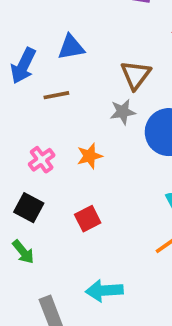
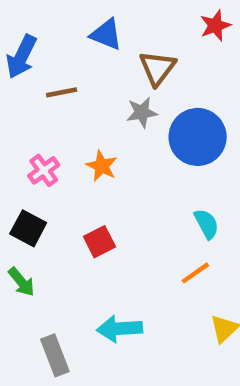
blue triangle: (71, 47) -> (106, 34), moved, turned 32
orange star: (90, 156) -> (102, 166), turned -30

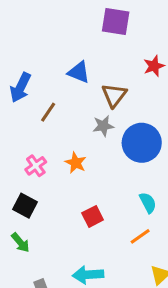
brown line: (62, 92) -> (48, 112), turned -45
red square: (99, 242) -> (93, 216), moved

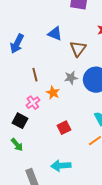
brown line: (48, 112) -> (35, 75), moved, turned -48
gray star: (103, 126) -> (71, 78), moved
pink cross: (36, 166) -> (33, 103), moved

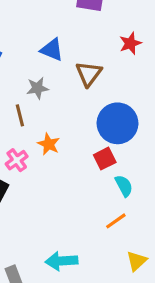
gray star: (71, 78) -> (37, 88), moved
red square: (64, 128) -> (105, 159), moved

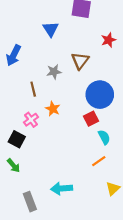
blue triangle: (52, 50) -> (51, 29), moved, turned 35
gray star: (37, 88) -> (54, 72), moved

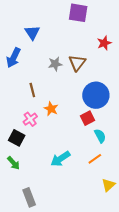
blue triangle: (51, 29) -> (32, 33), moved
gray star: (54, 72) -> (55, 64), moved
cyan arrow: (62, 188) -> (60, 159), moved, turned -30

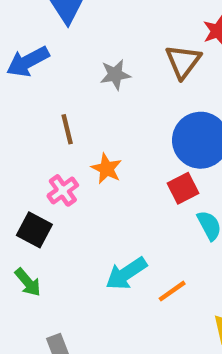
blue arrow: (13, 58) -> (28, 61), turned 36
brown triangle: (77, 63) -> (183, 61), moved
orange line: (95, 159) -> (172, 291), moved

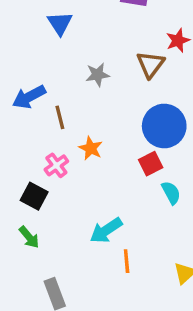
blue arrow: (28, 61) -> (29, 97), moved
orange line: (172, 291) -> (127, 261), moved, turned -60

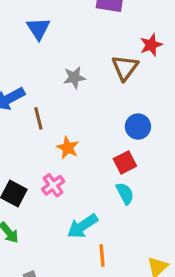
blue circle: (164, 126) -> (138, 127), size x0.6
pink cross: (56, 165) -> (53, 185), moved
cyan semicircle: (171, 193) -> (125, 193), moved

